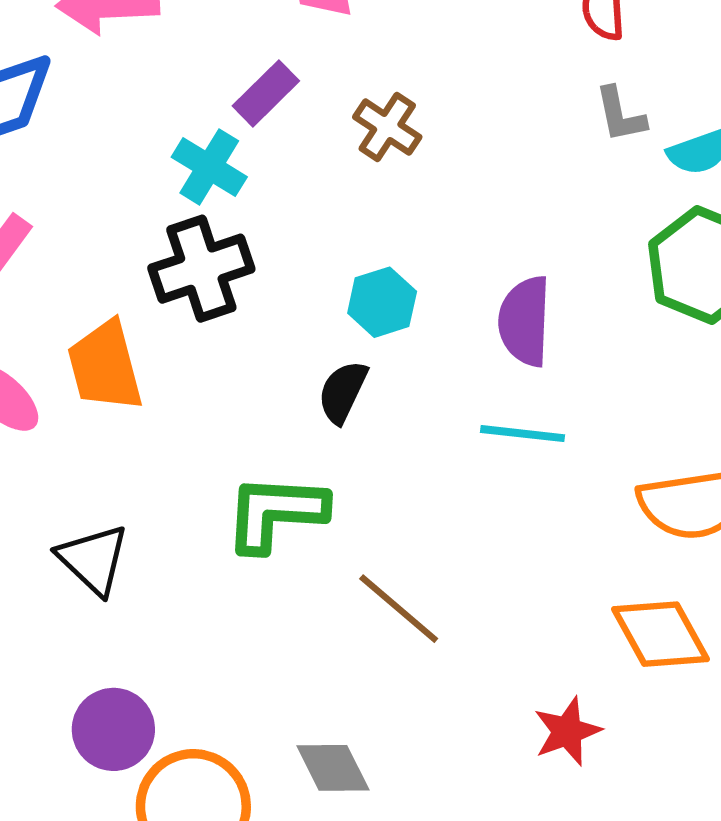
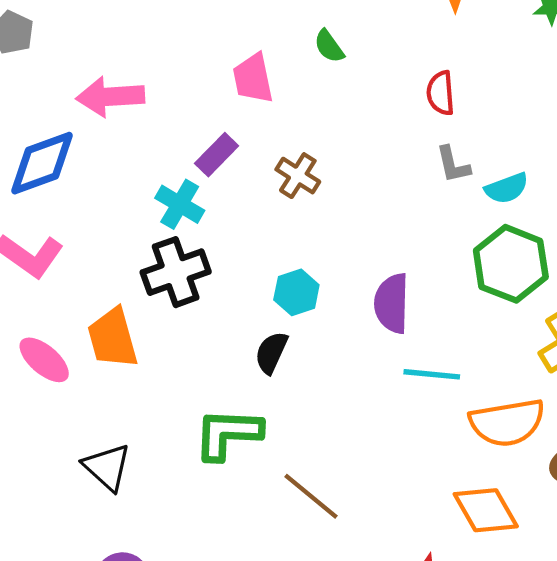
cyan line: (522, 434) -> (432, 374), moved

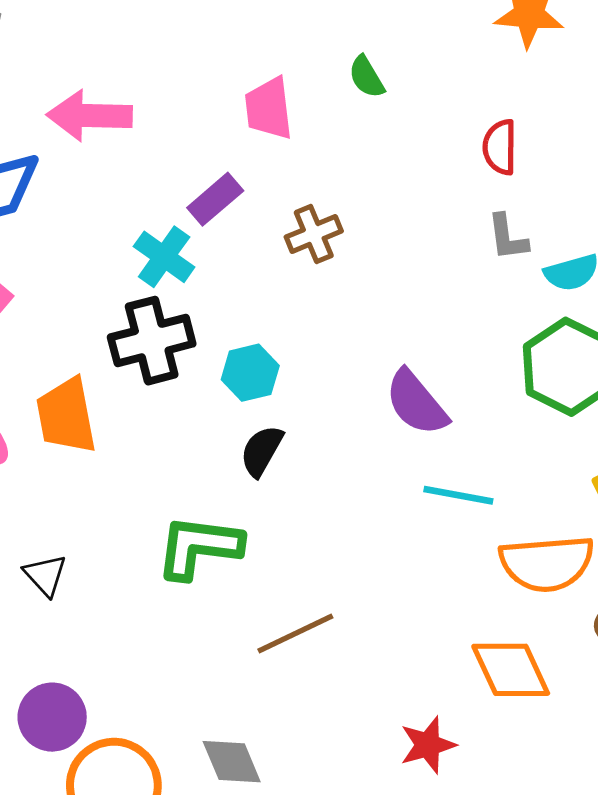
brown cross: (298, 176) -> (314, 234), turned 30
cyan hexagon: (296, 292) -> (250, 373), moved
purple semicircle: (392, 303) -> (416, 403), turned -46
black triangle: (107, 467) -> (45, 575), size x0.7
brown line: (311, 496) -> (295, 634), turned -70

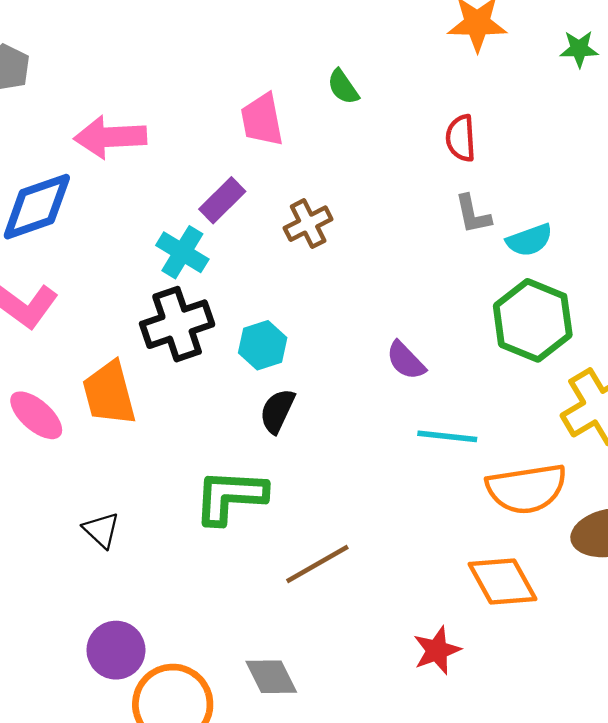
purple semicircle: (416, 403) -> (406, 360), size x0.7

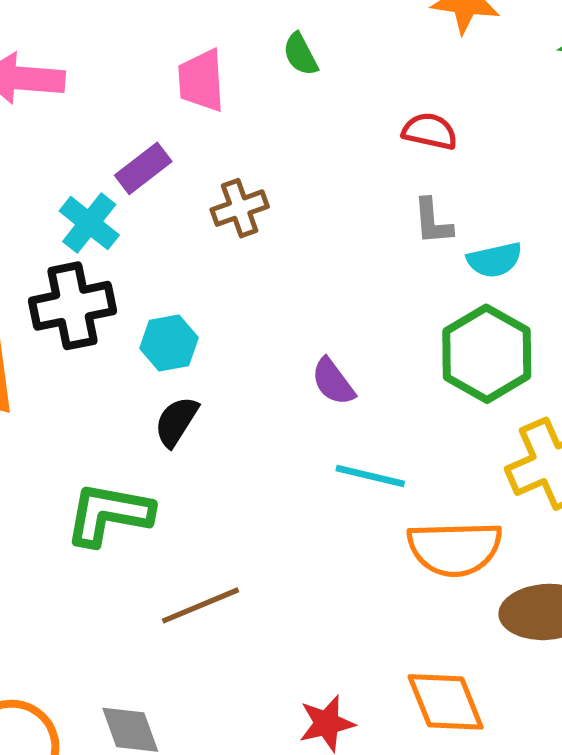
red semicircle: (461, 138) -> (430, 131), turned 99
orange diamond: (503, 581) -> (446, 702), moved

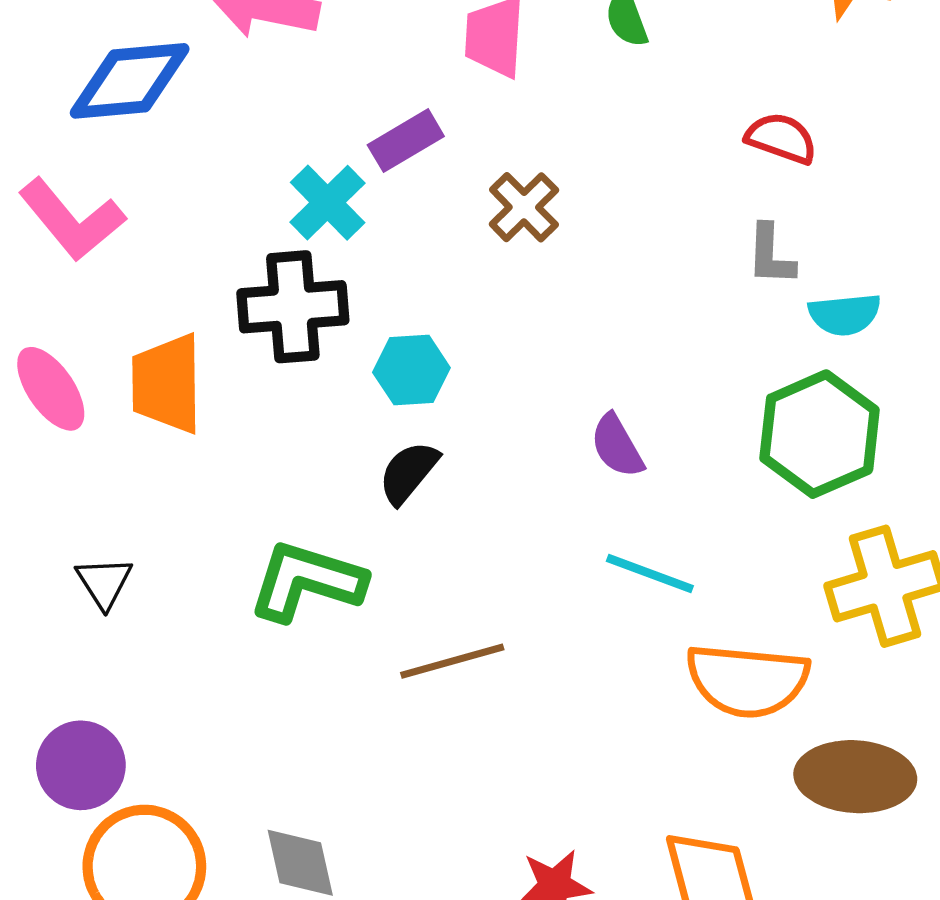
brown cross: (240, 208) -> (524, 207), turned -32
brown line: (200, 605) -> (452, 661), moved

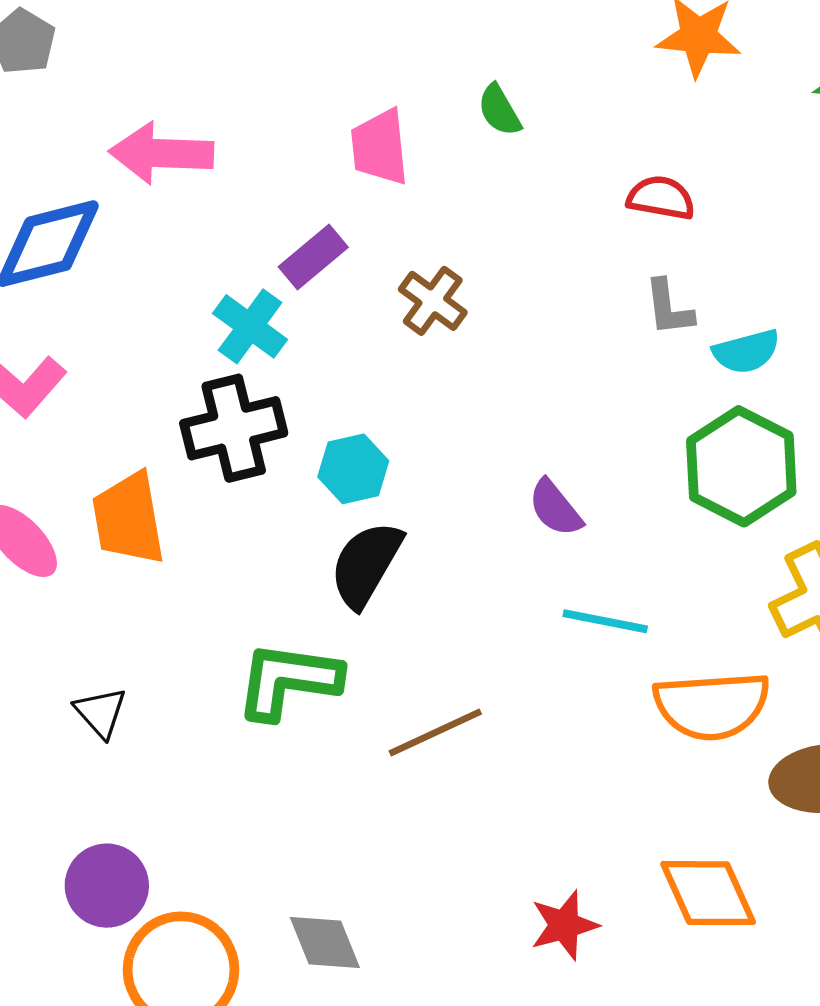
black semicircle: (408, 472) -> (366, 564), size x1.4

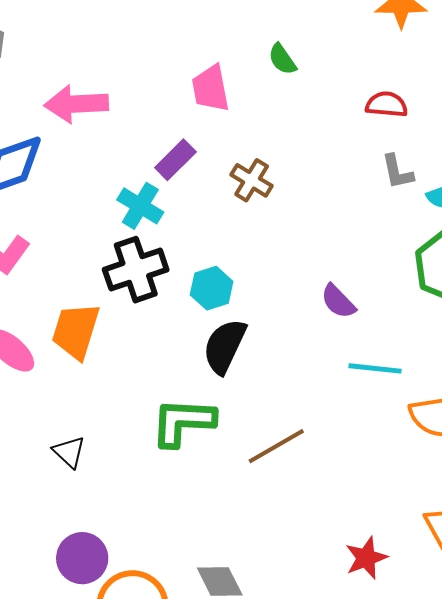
orange trapezoid: (128, 519) -> (76, 331), turned 32

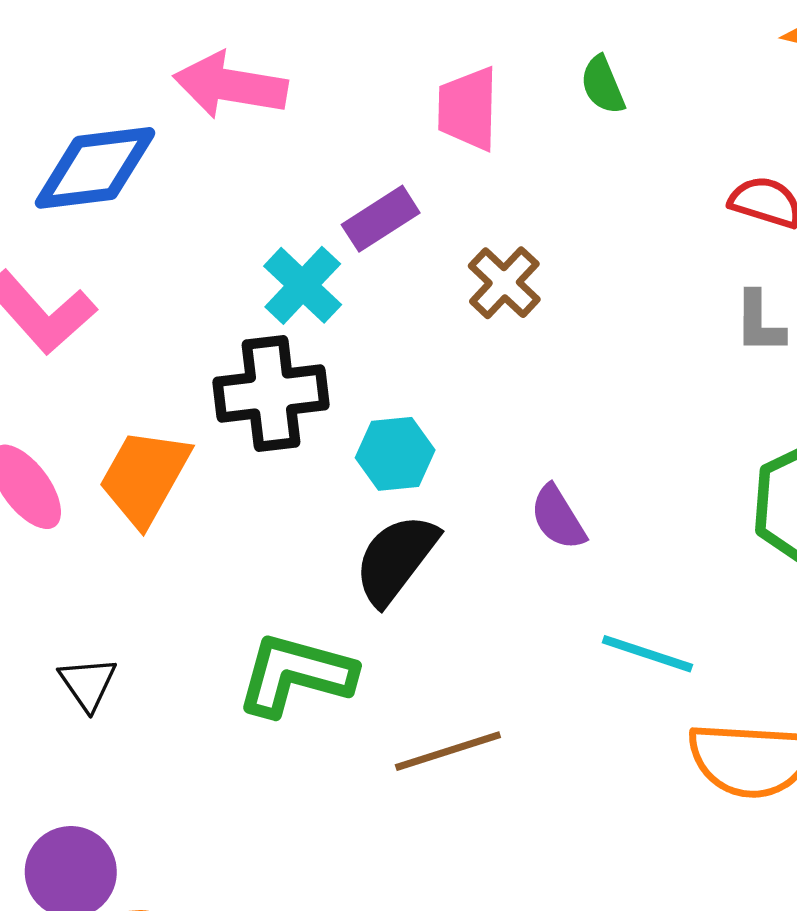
purple semicircle: (338, 301) -> (558, 518), moved

